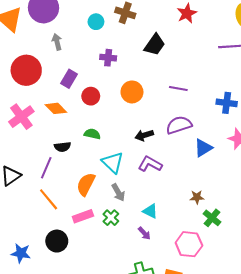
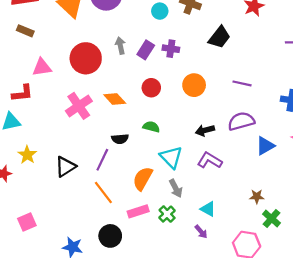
gray arrow: (57, 42) -> (120, 46), moved
purple rectangle: (69, 79) -> (146, 50), moved

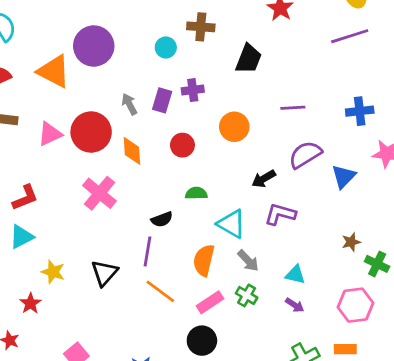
pink triangle: (42, 67) -> (50, 134), moved
orange diamond: (115, 99) -> (132, 151), moved, turned 55
black circle: (110, 236) -> (202, 341), moved

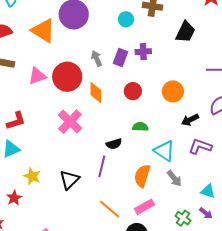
orange circle: (234, 127) -> (173, 91), moved
orange line: (160, 291) -> (110, 209), moved
green cross: (247, 295) -> (183, 218), moved

